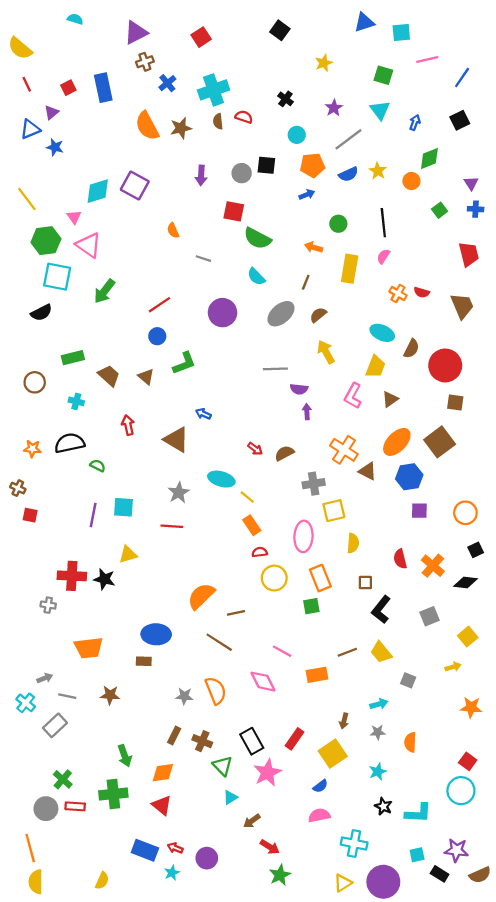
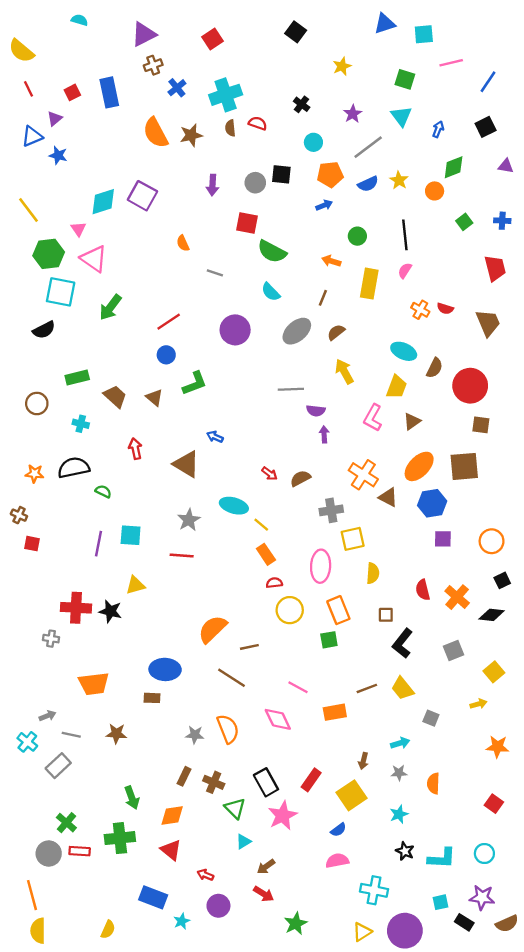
purple triangle: (471, 183) -> (506, 166), moved, turned -48
brown square: (440, 442) -> (464, 466), turned 32
cyan circle: (461, 791) -> (484, 854), moved, size x0.7
red arrow: (270, 847) -> (264, 894), moved
red arrow: (175, 848) -> (205, 875), moved

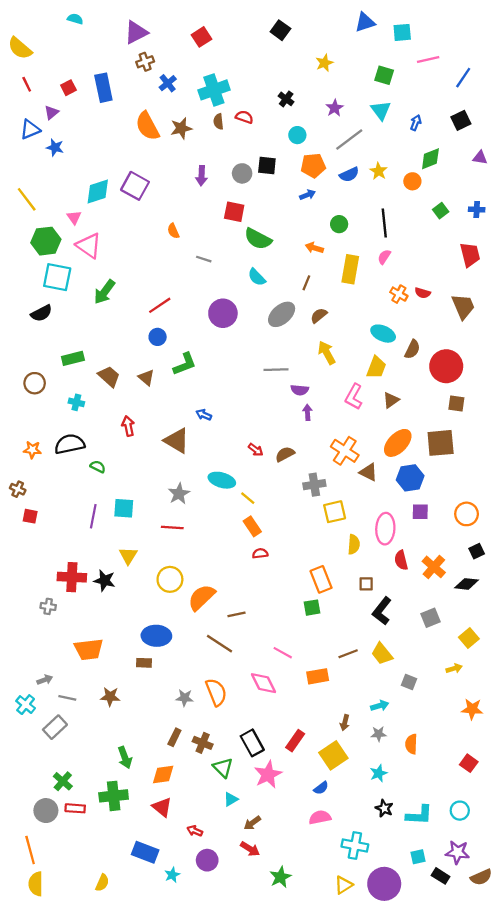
pink ellipse: (321, 566) -> (385, 529), moved
yellow triangle: (135, 585) -> (128, 556), turned -42
yellow circle: (290, 610) -> (170, 579), moved

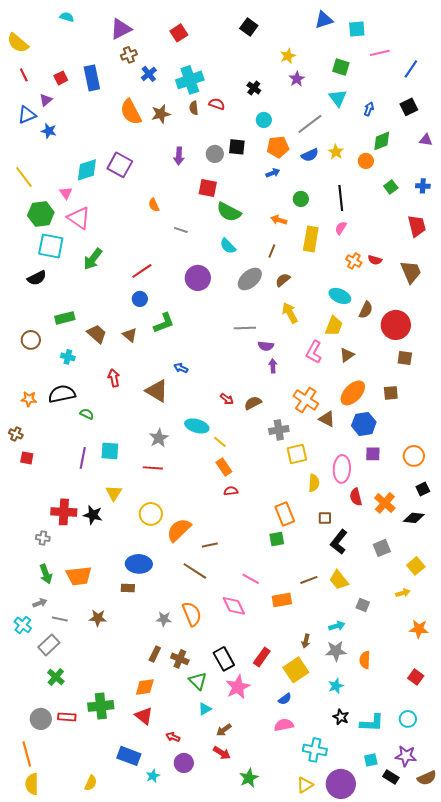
purple star: (335, 108) -> (297, 79), moved
brown square: (441, 443) -> (391, 393), size x0.6
gray star: (379, 734) -> (336, 651), size x1.5
green arrow: (125, 758) -> (46, 574), moved
green cross: (63, 781) -> (56, 677), moved

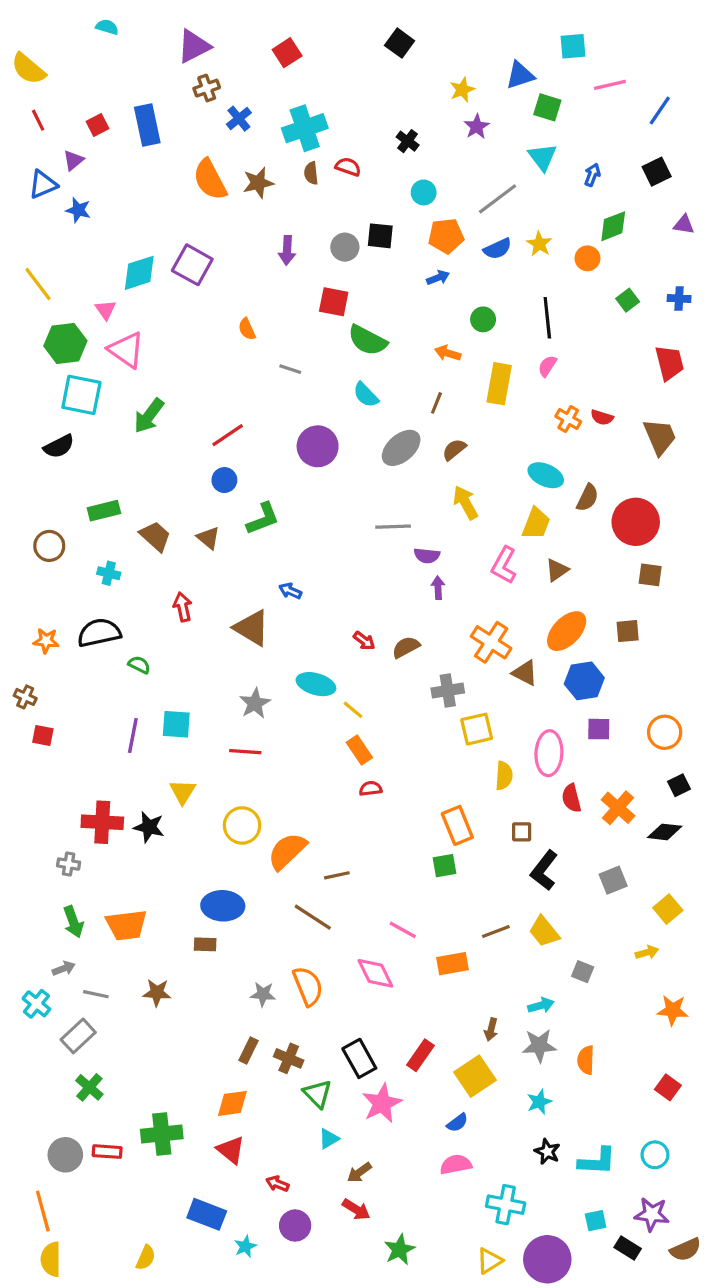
blue triangle: (324, 20) -> (520, 75), moved

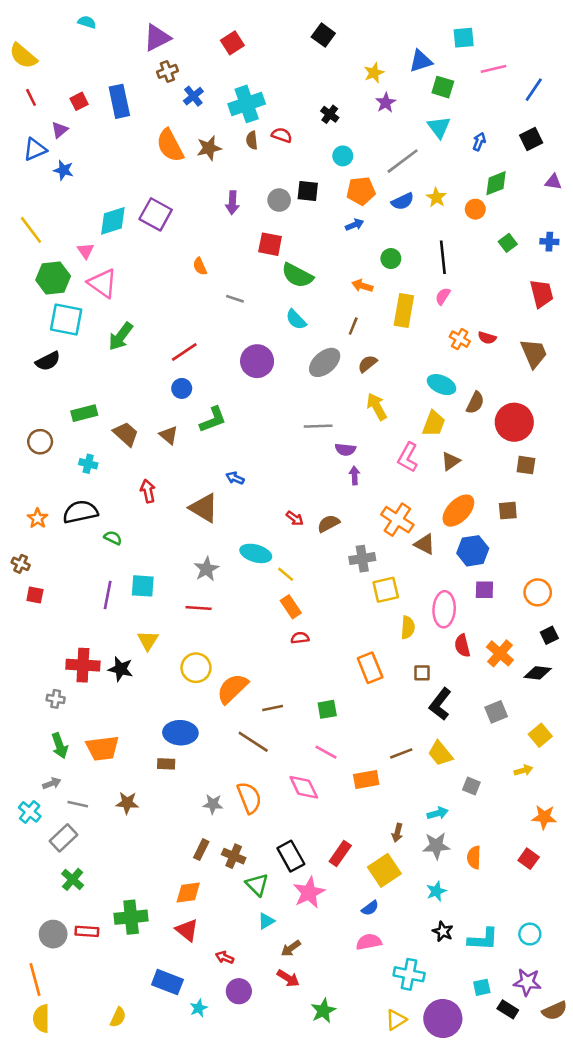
orange star: (46, 641) -> (38, 518), turned 30
green square: (444, 866) -> (327, 709), moved
red square: (668, 1087) -> (529, 859), moved

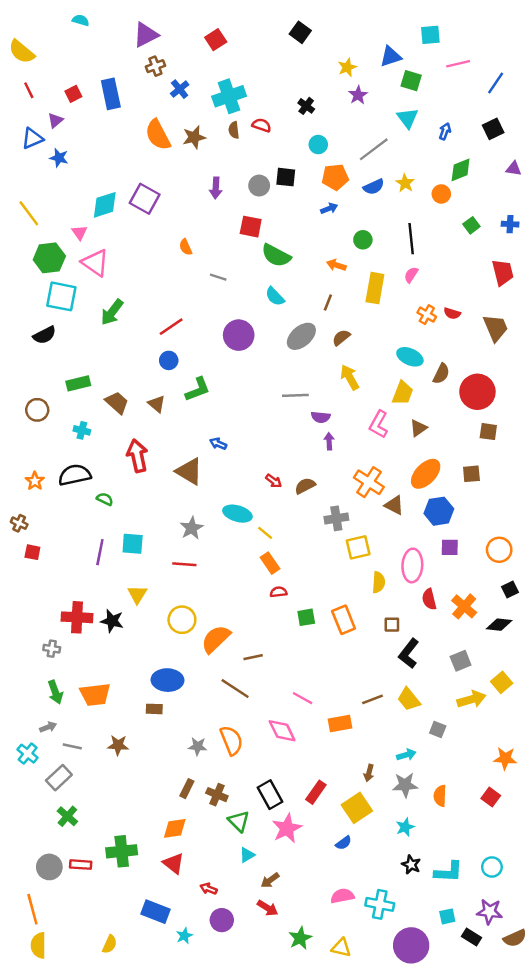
red arrow: (148, 491) -> (137, 456), size x1.5
green square: (327, 709) -> (306, 617), moved
yellow arrow: (523, 770) -> (471, 699), moved, size x1.6
pink semicircle: (369, 942) -> (342, 896), moved
yellow triangle: (396, 1020) -> (341, 948), moved, turned 45

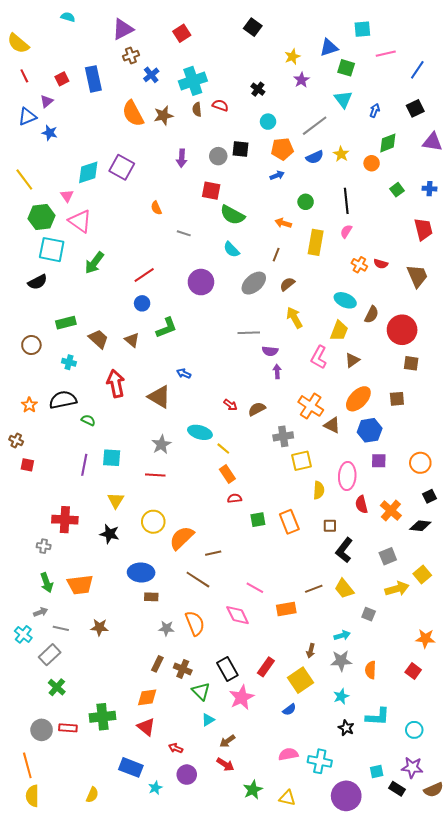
purple triangle: (514, 169) -> (433, 142), size x1.5
black star: (112, 621) -> (110, 534), moved
brown rectangle: (154, 709) -> (151, 597), moved
cyan L-shape: (449, 872) -> (378, 717), moved

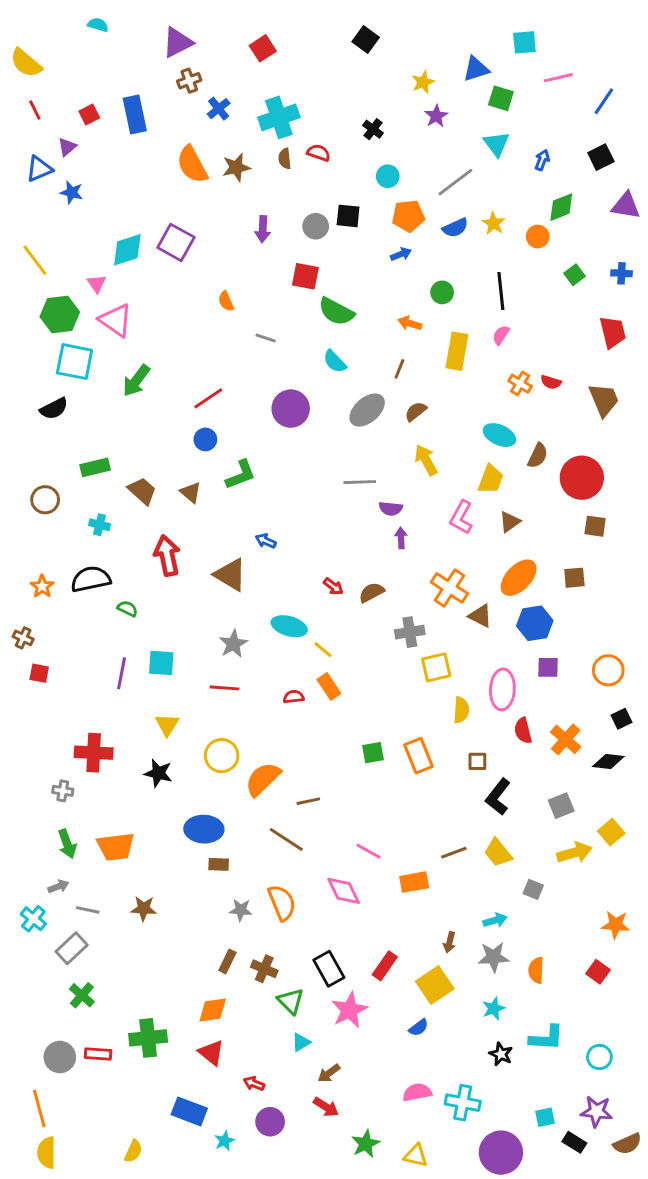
red semicircle: (234, 498) -> (294, 697), moved

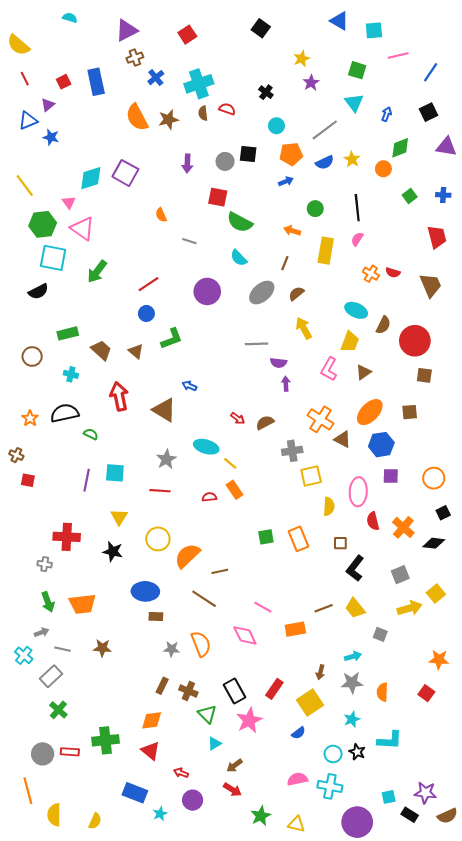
blue triangle: (476, 69) -> (339, 21), moved, turned 48
cyan circle: (599, 1057) -> (333, 754), moved
yellow semicircle: (47, 1153) -> (54, 815), moved

